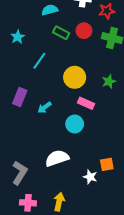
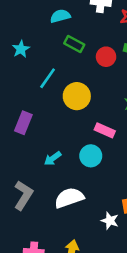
red circle: (84, 31) -> (106, 57), moved
yellow circle: (75, 77) -> (77, 96), moved
cyan arrow: (45, 107) -> (53, 158), moved
gray L-shape: (20, 173) -> (23, 195), moved

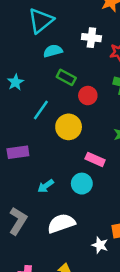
red circle: (106, 57) -> (88, 96), moved
purple rectangle: (23, 123) -> (18, 152), turned 60

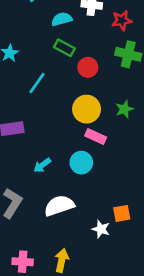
cyan semicircle: (53, 51) -> (62, 19), moved
yellow circle: (69, 127) -> (87, 109), moved

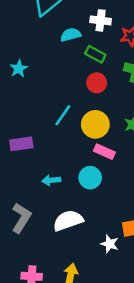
green rectangle: (64, 48) -> (95, 54), moved
cyan line: (37, 83) -> (63, 115), moved
cyan arrow: (42, 165) -> (51, 180), turned 30

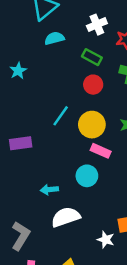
white cross: (101, 20) -> (97, 25), turned -30
cyan semicircle: (71, 35) -> (54, 38), moved
cyan arrow: (51, 180) -> (49, 190), moved
gray L-shape: (21, 218) -> (21, 236), moved

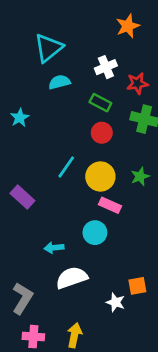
purple rectangle: (21, 143) -> (22, 197), turned 50

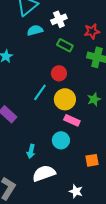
white cross: (106, 67) -> (59, 19), moved
red circle: (102, 133) -> (59, 73), moved
cyan arrow: (54, 248) -> (31, 151), turned -72
orange square: (137, 286) -> (92, 160), moved

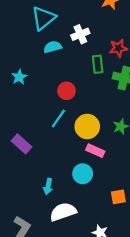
green rectangle: (65, 45) -> (98, 64), moved, turned 56
red circle: (59, 73) -> (66, 91), moved

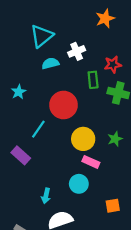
red circle: (66, 91) -> (63, 105), size x1.6
cyan line: (58, 118) -> (38, 129), moved

